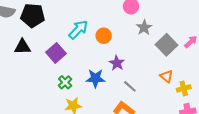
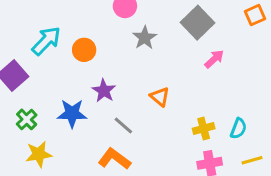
gray square: (166, 45) -> (198, 23), moved
orange triangle: (166, 76) -> (160, 97), moved

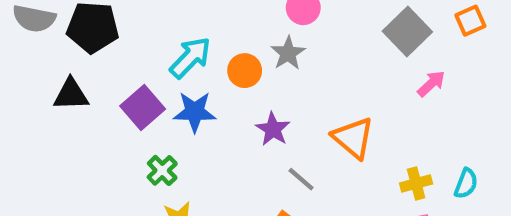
orange square: (255, 15) -> (470, 21), moved
gray star: (145, 38) -> (288, 53), moved
orange triangle: (160, 97) -> (353, 138), size x1.5
blue star: (72, 113) -> (195, 112), moved

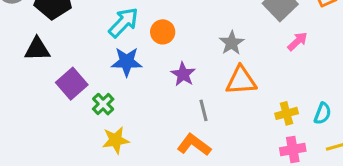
gray star: (288, 53) -> (232, 43), moved
purple square: (143, 108) -> (72, 84), moved
orange triangle: (353, 138) -> (241, 81), turned -44
gray line: (301, 179) -> (203, 110), turned 35

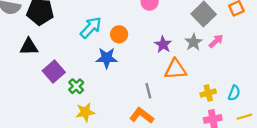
gray star: (232, 43) -> (194, 42), moved
blue star: (127, 62) -> (107, 58), moved
purple star: (183, 74) -> (163, 44), moved

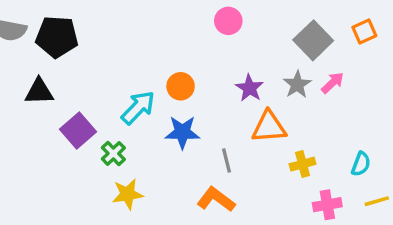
cyan arrow: (91, 28) -> (138, 107), moved
orange circle: (119, 34) -> (181, 86), moved
blue star: (107, 58) -> (182, 132), moved
yellow cross: (208, 93) -> (303, 164), moved

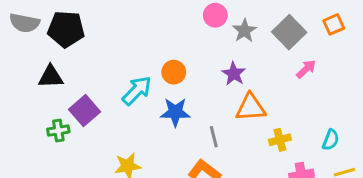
gray star: (297, 85) -> (245, 31), moved
green cross: (113, 153) -> (58, 131), moved, turned 35

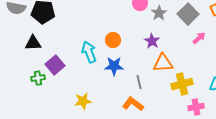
cyan arrow: (137, 91) -> (89, 52), turned -65
yellow cross: (280, 140) -> (182, 84), size x1.5

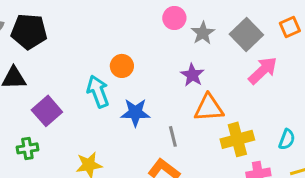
pink arrow: (199, 38) -> (263, 70), size x1.5
orange circle: (113, 40) -> (122, 66), moved
green cross: (38, 78) -> (27, 148), moved

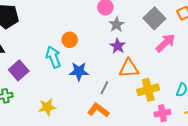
gray star: (203, 33) -> (117, 25), moved
gray line: (173, 136) -> (104, 88), turned 40

